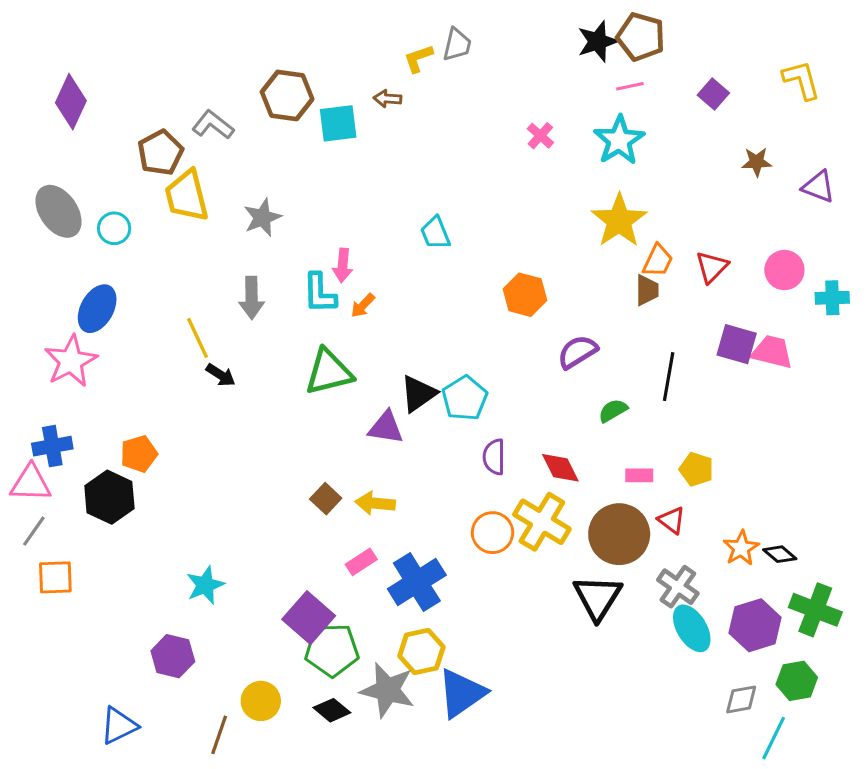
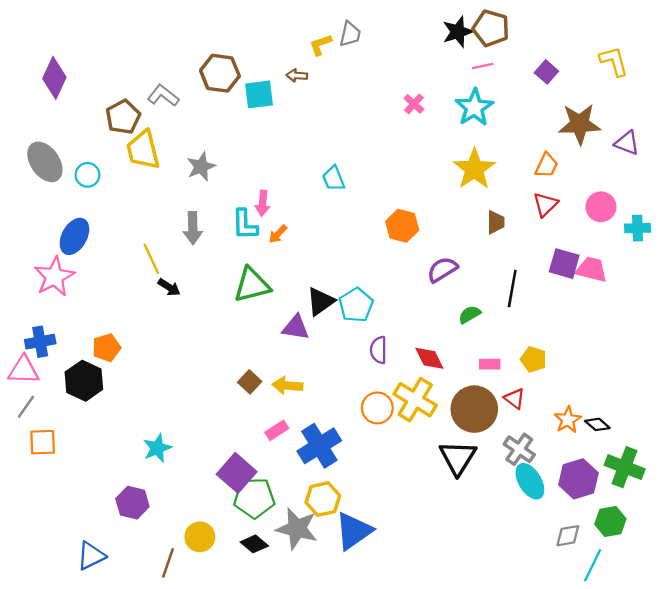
brown star: (757, 162) -> (580, 124), size x1.8
orange trapezoid: (658, 261) -> (546, 165), moved

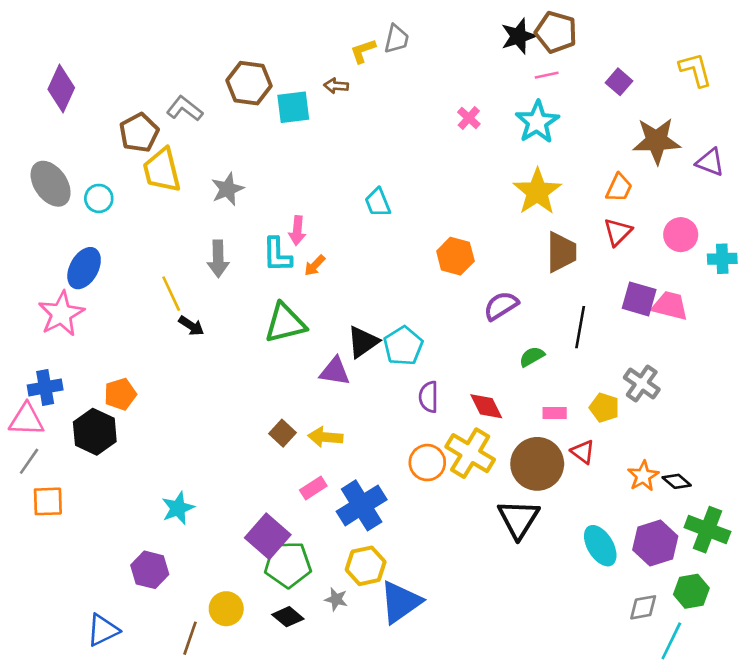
brown trapezoid: (496, 222) -> (561, 252), size x1.5
gray cross: (519, 449) -> (642, 383), moved
gray star: (297, 529) -> (336, 599), size x0.5

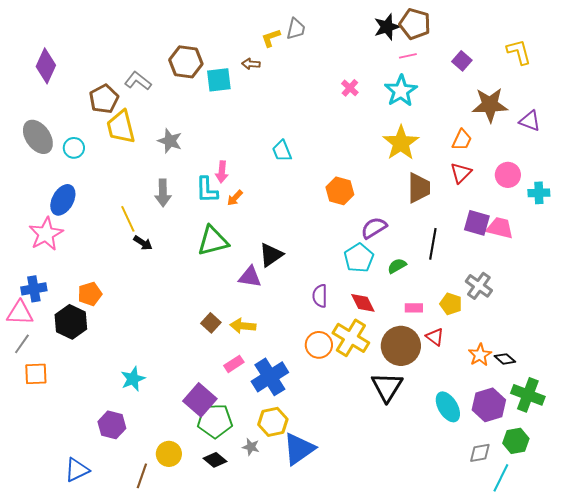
gray star: (228, 189) -> (170, 141), turned -30
cyan pentagon: (403, 346) -> (359, 258), moved

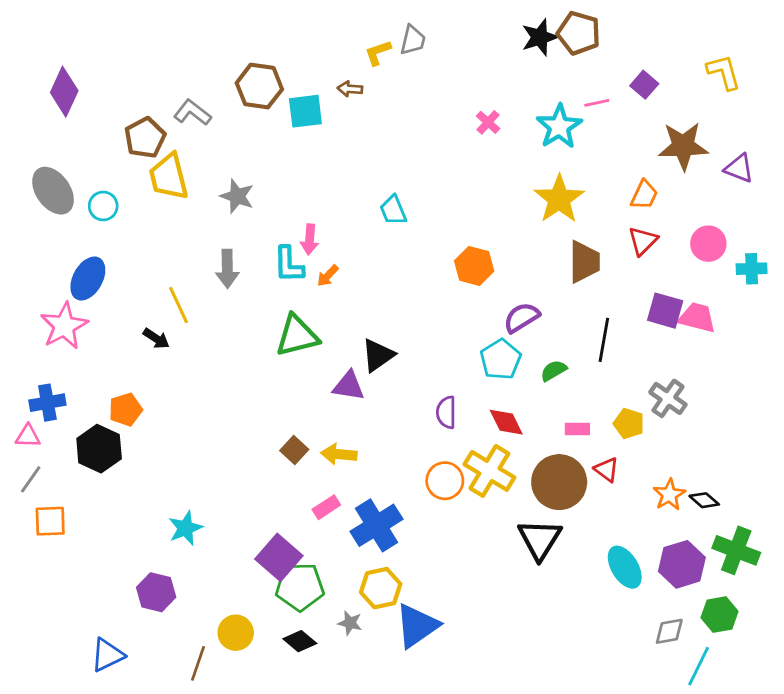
pink line: (408, 56) -> (597, 103), moved
black arrow: (143, 243) -> (156, 338), moved
pink triangle: (20, 313) -> (28, 436), size x0.7

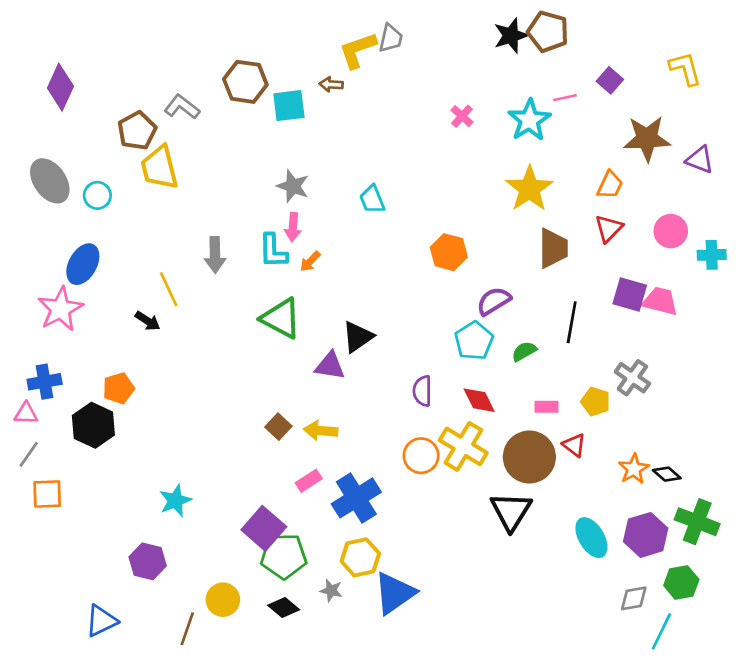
yellow L-shape: (378, 53) -> (358, 50), size x1.5
gray star: (237, 196) -> (293, 186), moved
green triangle: (297, 336) -> (281, 318), turned 42

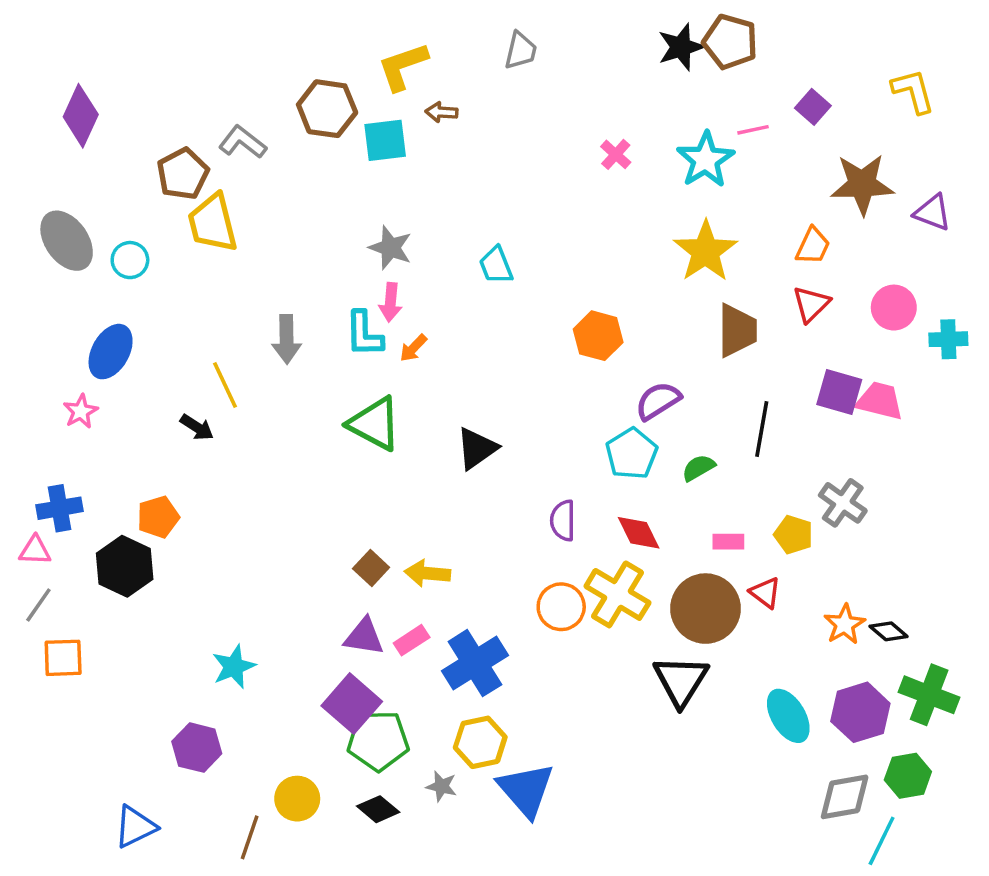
yellow L-shape: (358, 50) -> (403, 66), moved
pink star: (60, 309) -> (81, 411), size x0.6
purple triangle: (330, 366) -> (364, 637), moved
blue triangle: (395, 593) -> (526, 790), turned -36
gray diamond: (634, 598) -> (845, 797), size x1.4

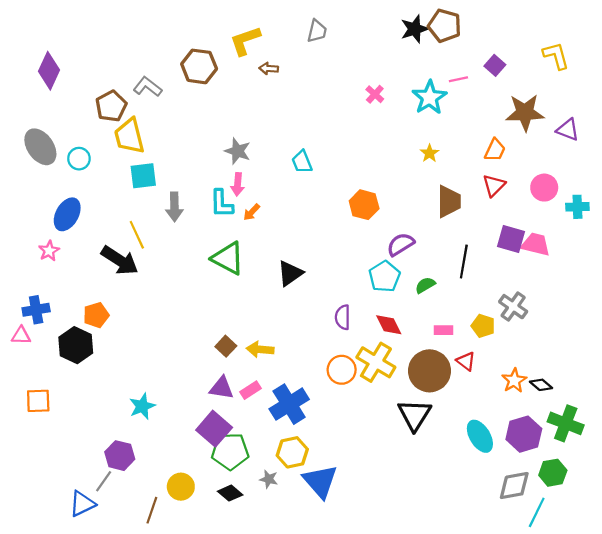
cyan square: (385, 140) -> (143, 176), moved
yellow star: (706, 251) -> (430, 153), size x0.5
black arrow: (197, 427) -> (120, 260), size x1.8
gray line: (38, 605) -> (104, 481), moved

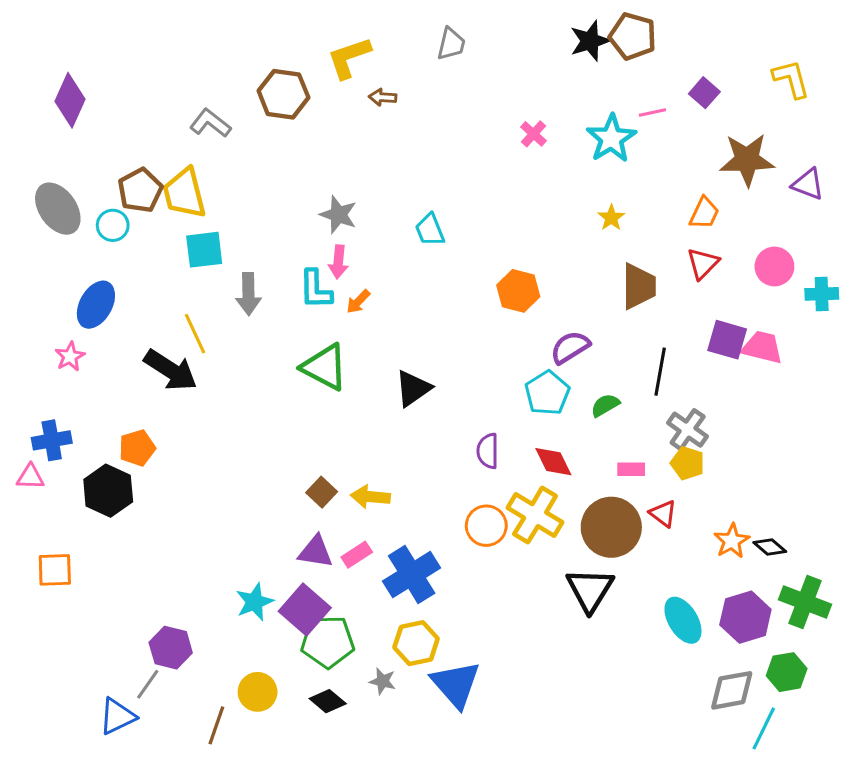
brown pentagon: (111, 106) -> (140, 190), moved
gray cross: (513, 307) -> (688, 430), moved
cyan star: (142, 406) -> (255, 602), moved

